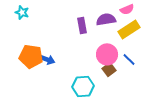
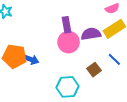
purple semicircle: (106, 19) -> (91, 34), moved
pink circle: (107, 54) -> (69, 42), moved

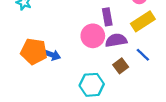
purple rectangle: (66, 25) -> (107, 17), moved
purple semicircle: (91, 34) -> (116, 40), moved

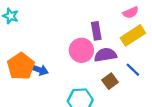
orange pentagon: (34, 51) -> (21, 66), turned 30

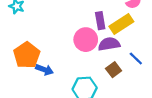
yellow rectangle: (133, 35) -> (121, 24), moved
blue arrow: (39, 70) -> (45, 70), moved

